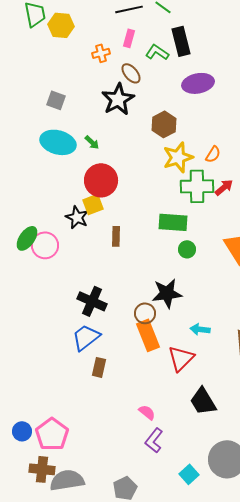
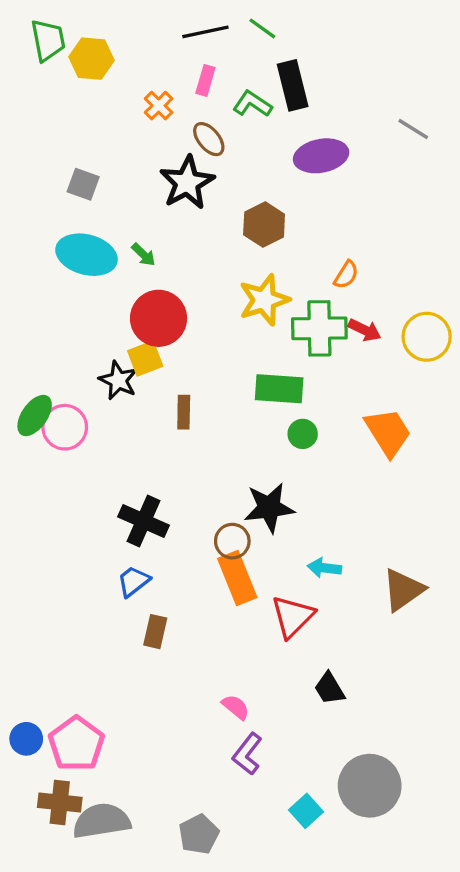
orange cross: (101, 53) -> (159, 106), turned -30
yellow star: (178, 157) -> (264, 300), moved
red arrow: (224, 187) -> (365, 330), turned 66
blue trapezoid: (86, 337) -> (133, 581), size x0.7
black trapezoid: (203, 401) -> (329, 689), size x0.7

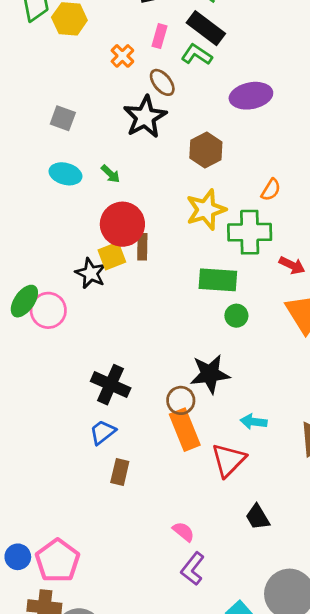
black rectangle: (293, 85) -> (206, 28), moved, turned -39
cyan ellipse: (87, 255) -> (65, 174), size x0.7
red arrow: (365, 330) -> (292, 265), moved
brown rectangle: (184, 412) -> (142, 247), moved

